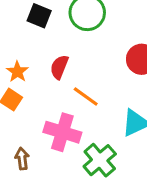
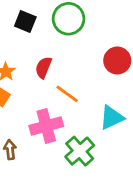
pink cross: (62, 132) -> (46, 126), turned -32

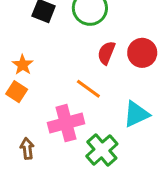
red semicircle: (43, 67) -> (106, 53), moved

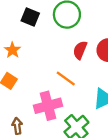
orange star: (23, 65) -> (12, 50), moved

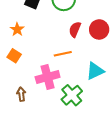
orange line: (66, 79) -> (63, 54), turned -48

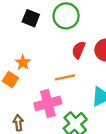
orange star: (17, 29) -> (23, 62), moved

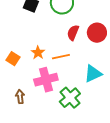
orange star: (23, 62) -> (38, 53), moved

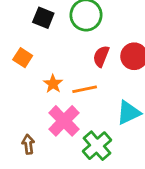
orange square: (13, 59) -> (23, 58), moved
pink cross: (46, 80) -> (64, 121), turned -30

